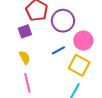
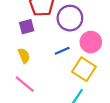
pink line: (27, 83) -> (25, 84), turned -42

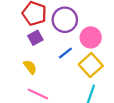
purple square: (27, 27) -> (35, 38), moved
yellow square: (84, 69) -> (91, 65), turned 30

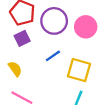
pink circle: (91, 37) -> (86, 27), moved
yellow square: (91, 65) -> (79, 70), turned -35

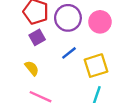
yellow square: (79, 70) -> (96, 66), turned -30

